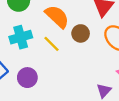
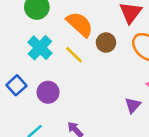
cyan cross: (21, 37) -> (40, 48), turned -30

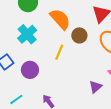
yellow line: (74, 55) -> (59, 52), moved, turned 63

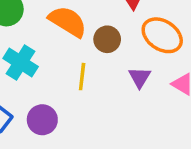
purple triangle: (95, 87) -> (140, 77), moved

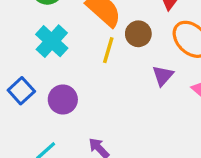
yellow line: (82, 77) -> (108, 50), moved

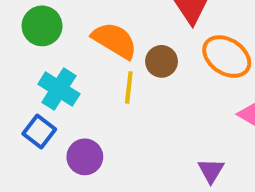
purple triangle: (163, 76) -> (211, 171), moved
blue square: (21, 91) -> (39, 132), moved

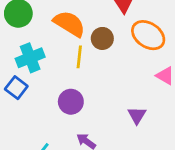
cyan cross: (59, 89) -> (30, 58), turned 36
purple circle: (85, 157) -> (71, 102), moved

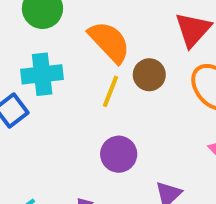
purple circle: (71, 102) -> (119, 154), moved

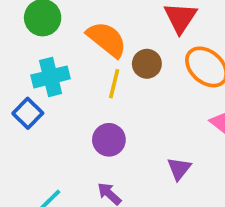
purple circle: (119, 154) -> (109, 140), moved

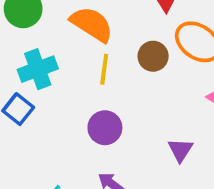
brown circle: (147, 64) -> (153, 56), moved

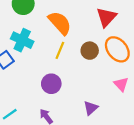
cyan cross: (38, 69) -> (22, 40), turned 30

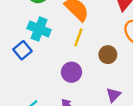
brown circle: (90, 51) -> (108, 55), moved

